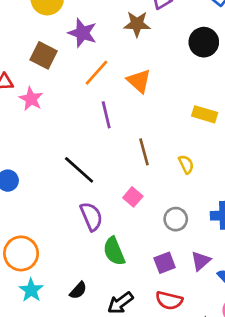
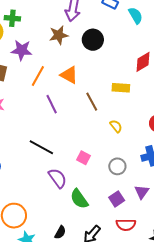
black circle: (204, 42) -> (93, 40), moved
brown line: (144, 152) -> (92, 102), moved

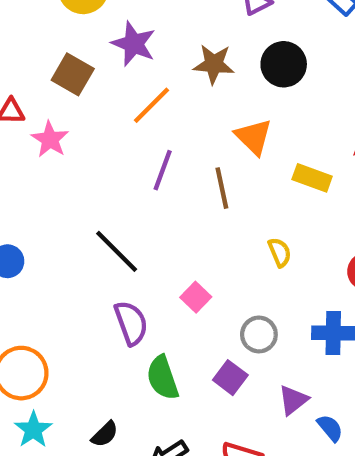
brown star: (59, 35) -> (214, 64), moved
orange triangle: (69, 75) -> (254, 137), moved
brown line: (92, 102) -> (222, 188), moved
purple line: (52, 104) -> (163, 170), turned 30
purple square: (117, 199) -> (230, 378), moved, turned -35

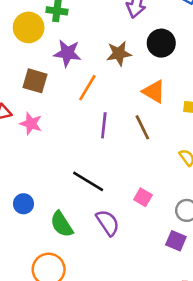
green semicircle: (163, 378) -> (62, 224), moved

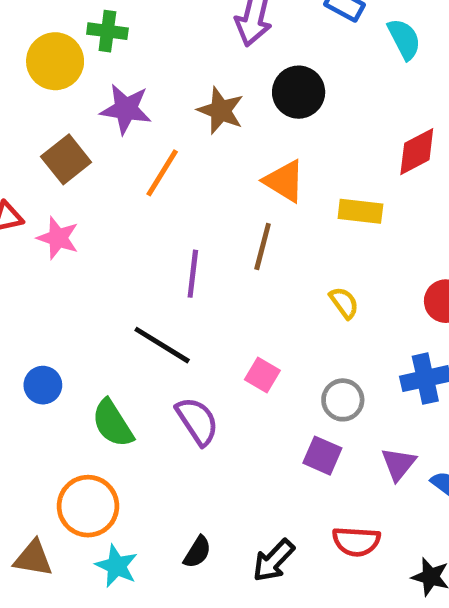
brown star: (119, 54) -> (221, 111), turned 30
brown square: (35, 81) -> (66, 159), turned 35
purple line: (104, 125) -> (193, 274), moved
brown line: (142, 127) -> (263, 246), turned 40

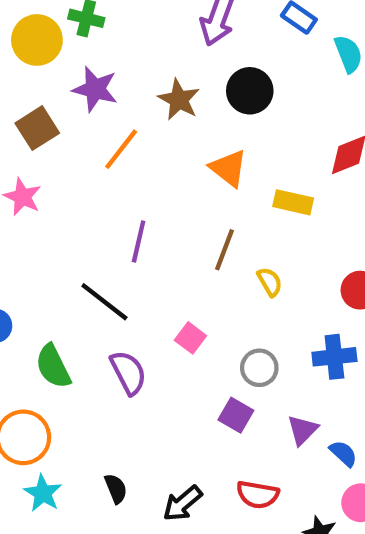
brown line: (263, 246) -> (225, 250), moved
black semicircle: (197, 552) -> (116, 489), turned -60

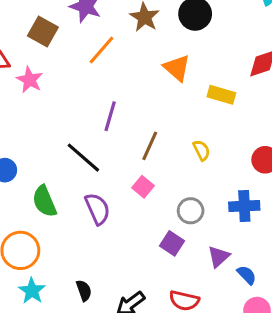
brown square: (37, 128) -> (43, 32), turned -32
brown line: (225, 250) -> (150, 146), moved

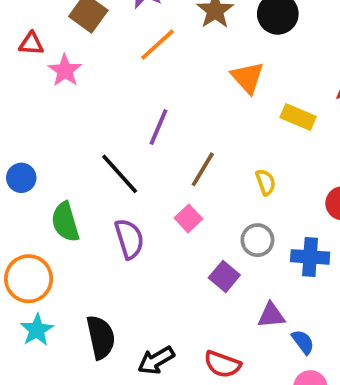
gray circle: (191, 211) -> (257, 240), moved
purple square: (172, 243) -> (224, 276), moved
purple triangle: (219, 257) -> (271, 315), turned 30
black semicircle: (84, 291) -> (101, 337), size x1.6

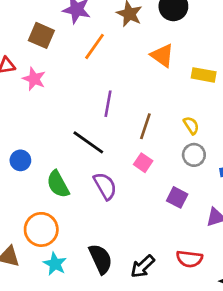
gray circle: (257, 240) -> (194, 155), moved

